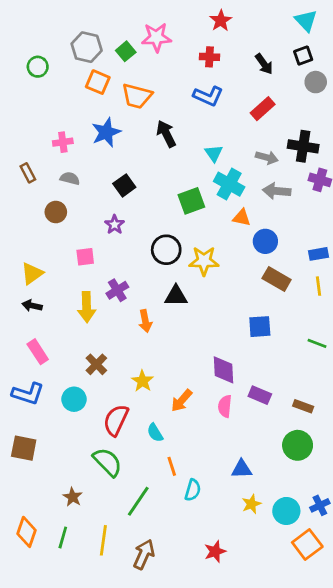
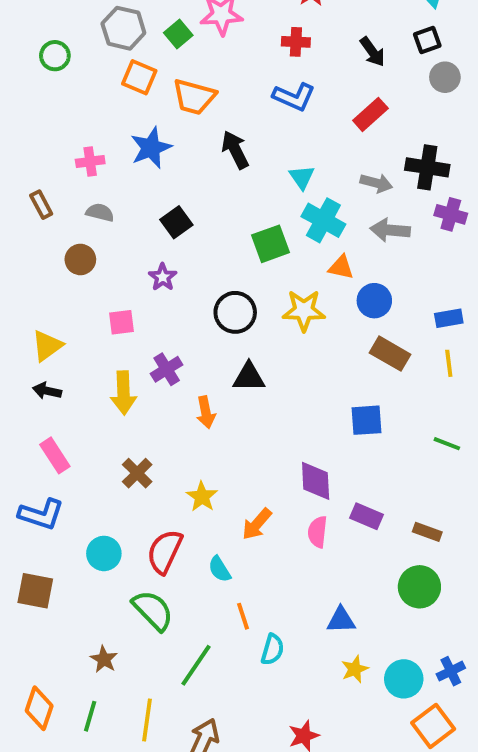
yellow star: (204, 261) -> (304, 310), moved
cyan circle: (74, 399) -> (104, 553), moved

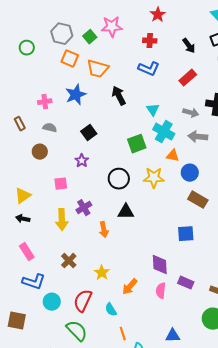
blue L-shape: (41, 514) -> (34, 282), moved

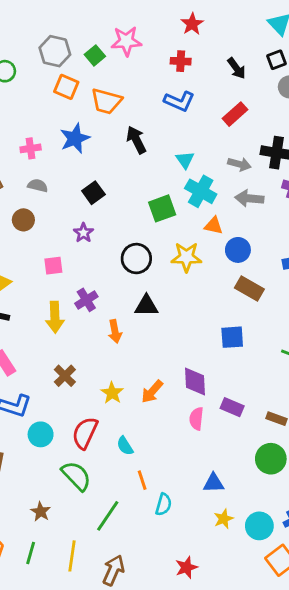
orange arrow: (130, 287) -> (152, 391), moved

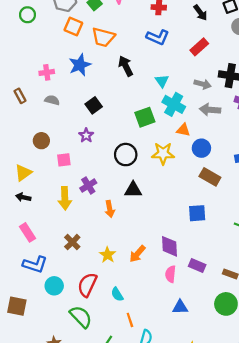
brown circle: (23, 220) -> (41, 141), moved
blue triangle: (214, 483) -> (180, 307), moved

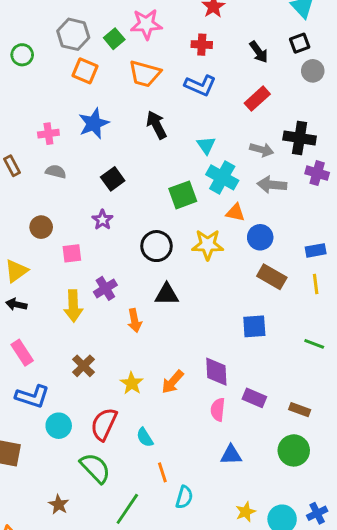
orange trapezoid: (103, 37) -> (145, 74), moved

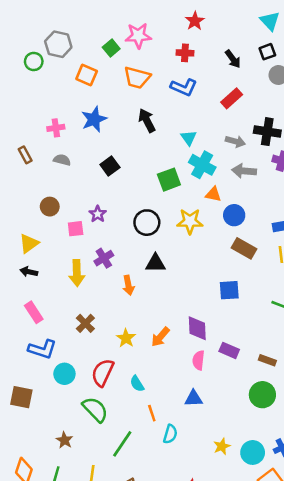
gray hexagon: (73, 34) -> (58, 44), moved
purple star: (102, 220) -> (98, 214), moved
blue triangle: (231, 455) -> (194, 398), moved

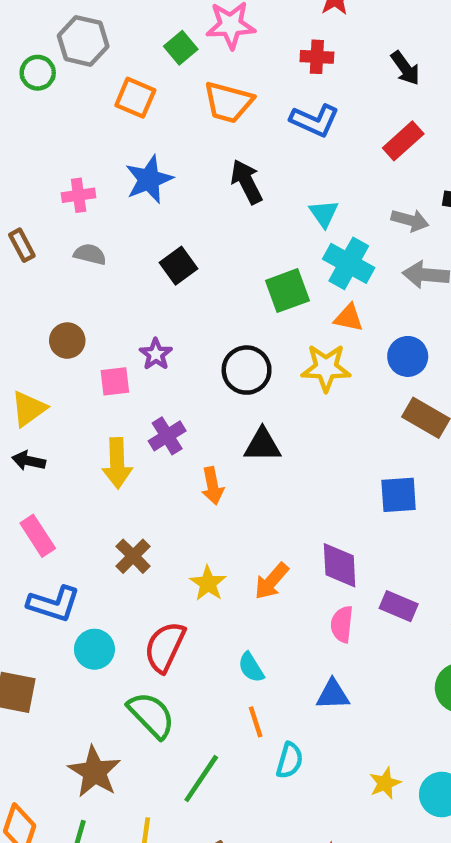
orange triangle: (213, 194) -> (349, 318), moved
cyan semicircle: (137, 384) -> (251, 667), moved
brown star: (64, 440) -> (94, 772), size x1.6

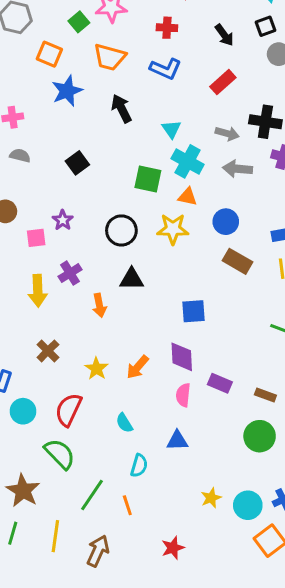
blue star: (149, 179) -> (67, 91), moved
green square: (287, 291) -> (148, 179), turned 32
blue square: (399, 495) -> (193, 311), moved
orange line: (256, 722) -> (127, 505), moved
cyan semicircle: (290, 760) -> (139, 466), moved

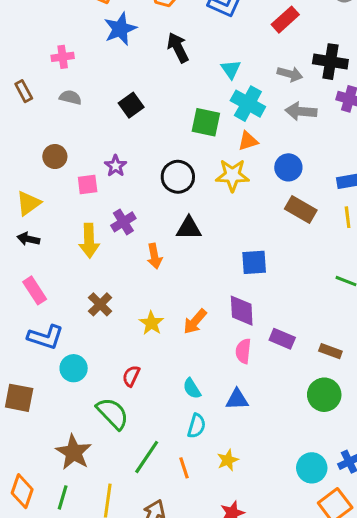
orange triangle: (188, 197) -> (248, 141), turned -30
red semicircle: (69, 410) -> (131, 376), moved, size x0.6
cyan semicircle: (124, 423) -> (192, 388), moved
yellow star: (211, 498) -> (228, 460), moved

